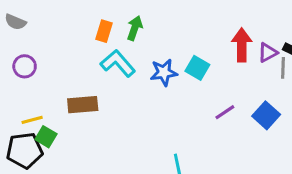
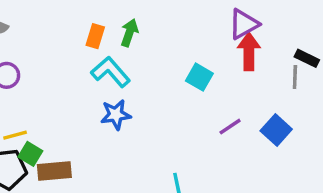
purple triangle: (268, 53) -> (244, 24), moved, size x1.4
blue star: (164, 72) -> (116, 115), moved
brown rectangle: (83, 105) -> (54, 171), moved

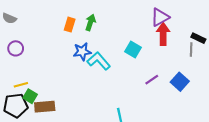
cyan L-shape: (111, 72) -> (99, 61), moved
blue star: (116, 115) -> (82, 52), moved

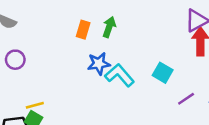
cyan square: (133, 49) -> (163, 73), moved
yellow line: (21, 85) -> (35, 105), moved

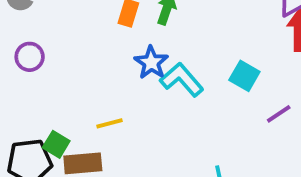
blue star: (99, 64) -> (151, 63), turned -30
yellow line: (35, 105) -> (109, 123), moved

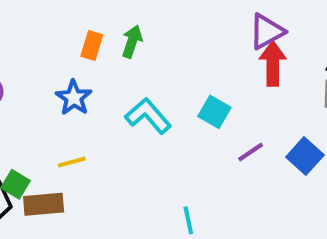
blue star: (151, 63) -> (74, 98), moved

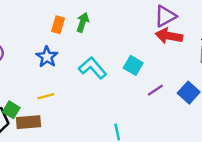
red arrow: (273, 64) -> (169, 36), turned -80

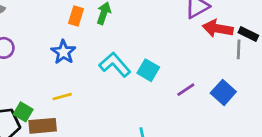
red arrow: (169, 36) -> (218, 28), moved
cyan square: (133, 65) -> (148, 70), moved

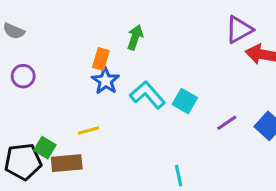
orange rectangle: (76, 16) -> (101, 59), moved
blue star: (63, 52) -> (106, 81), moved

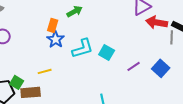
green arrow: (135, 37) -> (75, 11), turned 42
cyan L-shape: (147, 95) -> (83, 48), turned 115

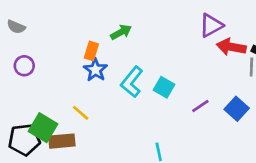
cyan L-shape: (83, 48) -> (132, 82), turned 145
yellow line: (45, 71) -> (81, 113), turned 56
green square: (17, 82) -> (43, 128), size x1.5

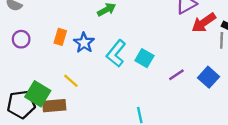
red arrow: (231, 47) -> (204, 23), turned -45
orange rectangle: (91, 51) -> (60, 37), moved

